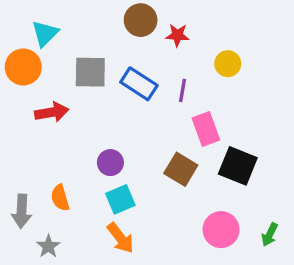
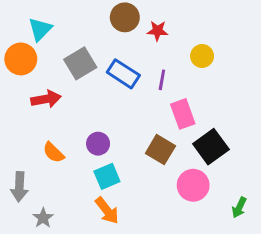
gray square: (90, 72) -> (80, 63), turned -32
black square: (238, 166) -> (211, 147), turned 32
orange semicircle: (60, 198) -> (53, 153), moved, turned -30
pink circle: (221, 230) -> (193, 185), moved

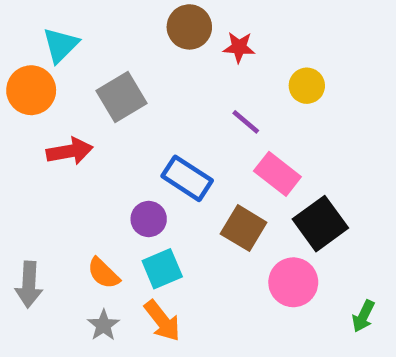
blue rectangle: (123, 74) -> (187, 178), moved
purple line: (162, 80) -> (246, 122), turned -60
pink rectangle: (183, 114) -> (277, 174), turned -32
orange semicircle: (53, 153) -> (103, 273), moved
gray star: (43, 218) -> (103, 325), moved

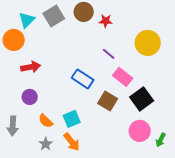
yellow circle: (307, 86) -> (148, 43), moved, size x1.6
gray square: (122, 97) -> (54, 16), moved
purple circle: (149, 219) -> (30, 97), moved
pink circle: (293, 282) -> (140, 131), moved

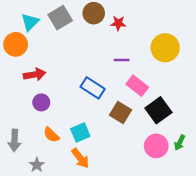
purple line: (109, 54) -> (122, 60), turned -40
purple circle: (30, 97) -> (41, 102), moved
green arrow: (161, 140) -> (180, 143), moved
gray star: (46, 144) -> (37, 165), moved

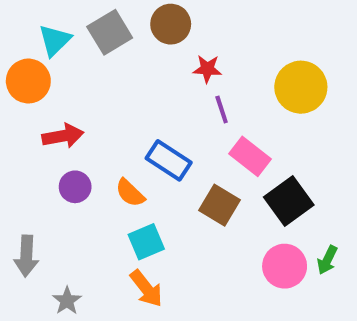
red star: (118, 23) -> (207, 69), moved
purple line: (122, 60) -> (222, 110), turned 72
orange semicircle: (51, 135) -> (130, 193), moved

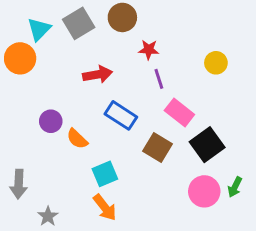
yellow circle: (301, 87) -> (216, 63), size x0.6
red arrow: (63, 136) -> (98, 74), moved
purple circle: (75, 187) -> (51, 121), moved
orange semicircle: (130, 193) -> (77, 139), moved

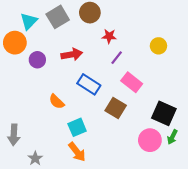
purple line: (159, 79) -> (117, 58), turned 56
purple circle: (51, 121) -> (37, 60), moved
black square: (207, 145) -> (164, 113), moved, turned -30

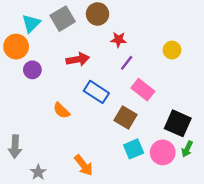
purple circle: (37, 60) -> (32, 70), moved
cyan square: (77, 127) -> (134, 149), moved

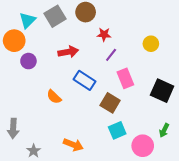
pink rectangle: (143, 90) -> (125, 78), turned 30
black square: (178, 123) -> (162, 91), moved
pink circle: (163, 152) -> (143, 146), moved
orange arrow: (84, 165) -> (73, 145), turned -30

